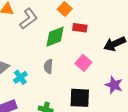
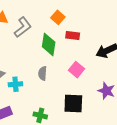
green diamond: (55, 37) -> (49, 44), turned -60
cyan cross: (20, 77) -> (15, 84), turned 32

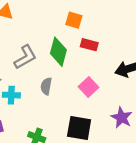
orange square: (58, 17) -> (74, 20), turned -32
gray L-shape: (23, 27) -> (25, 57), moved

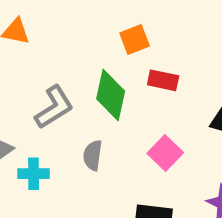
orange square: (74, 20) -> (135, 39), turned -35

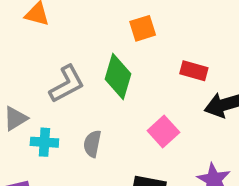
red rectangle: (163, 80) -> (194, 71), moved
gray semicircle: (93, 155) -> (92, 144), moved

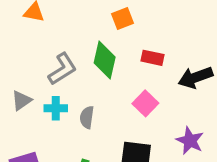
red rectangle: (194, 71) -> (153, 58), moved
cyan cross: (44, 142) -> (56, 108), moved

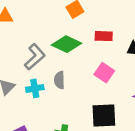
green diamond: (105, 60) -> (66, 44), turned -68
gray semicircle: (87, 117) -> (59, 80), moved

